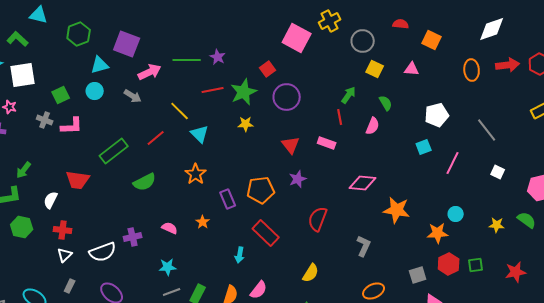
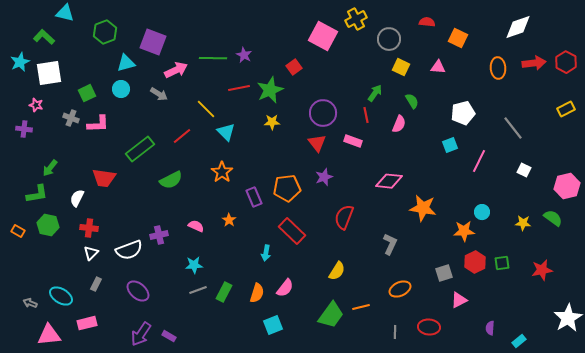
purple circle: (287, 97) -> (323, 113), moved

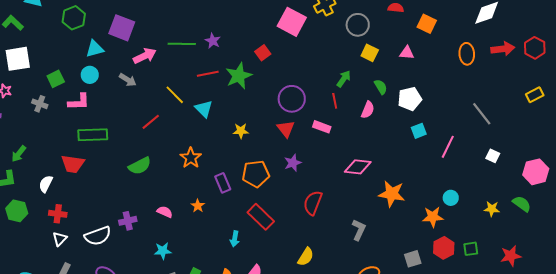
white pentagon: (463, 113) -> (410, 99), moved
yellow star: (272, 122) -> (241, 131), moved
pink L-shape: (98, 124) -> (79, 102), moved
cyan triangle: (226, 132) -> (204, 109), moved
green rectangle: (140, 149) -> (93, 135), moved, turned 36

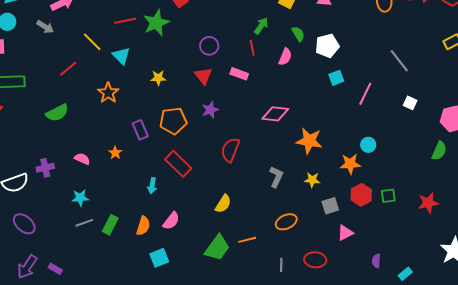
purple circle: (292, 99) -> (209, 46), size x0.7
orange star: (191, 158) -> (108, 93), moved
green semicircle: (522, 204) -> (439, 151), turned 78
yellow star: (492, 209) -> (312, 180), moved

